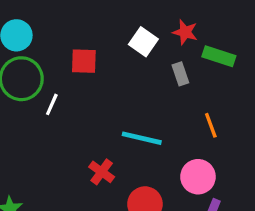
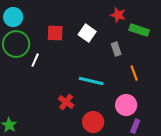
white square: (143, 42) -> (87, 33), moved
gray rectangle: (180, 74) -> (116, 49), moved

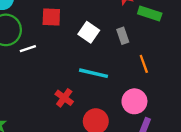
white square: (87, 33) -> (89, 32), moved
white line: (35, 60) -> (28, 49), turned 48

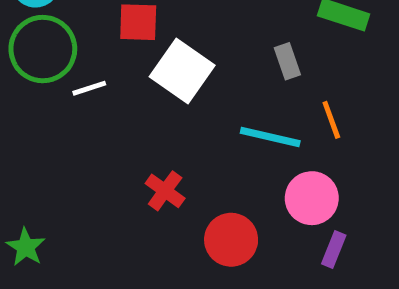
white square: (89, 32) -> (182, 71), moved, size x1.4
cyan line: (93, 73) -> (270, 137), moved

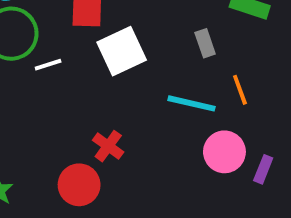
white square: (182, 71) -> (122, 51), turned 30
red circle: (231, 240) -> (79, 185), moved
purple rectangle: (334, 250) -> (263, 169), moved

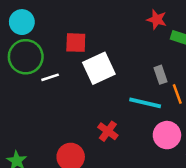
gray rectangle: (205, 43) -> (161, 75), moved
red cross: (108, 146) -> (108, 131), moved

